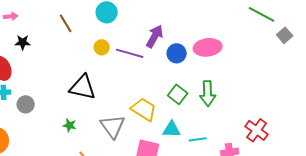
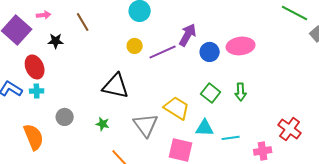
brown line: (66, 23) -> (83, 22), moved
purple line: (130, 53) -> (163, 52), turned -40
green arrow: (208, 93) -> (241, 92), size x0.7
gray circle: (26, 104) -> (65, 117), moved

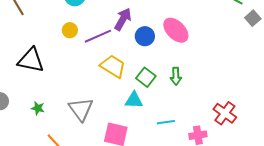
pink ellipse: (241, 46) -> (176, 30), turned 52
black triangle: (116, 86) -> (31, 60), moved
yellow trapezoid: (177, 108) -> (113, 66), moved
cyan triangle: (205, 128) -> (134, 100), moved

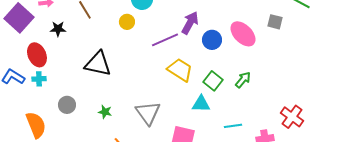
gray square: (253, 18) -> (275, 22), moved, turned -35
yellow circle: (70, 30) -> (127, 22), moved
green arrow: (176, 76) -> (243, 80), turned -138

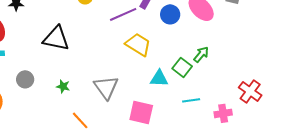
green square: (213, 81) -> (182, 67), moved

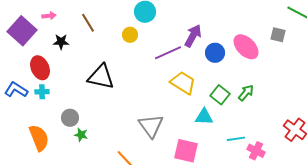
green square: (182, 67) -> (220, 95), moved
green star: (63, 86) -> (81, 135), moved
pink cross: (223, 113) -> (256, 151), moved, turned 36

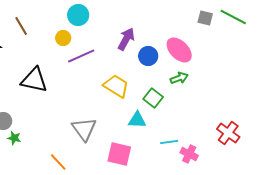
gray square: (278, 35) -> (205, 18), moved
purple line: (168, 53) -> (81, 56), moved
green arrow: (246, 93) -> (179, 78), moved, turned 30

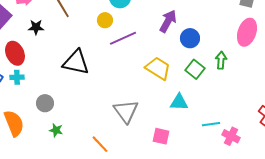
pink ellipse: (179, 50) -> (247, 32), moved, turned 64
green arrow: (179, 78) -> (221, 60), turned -66
green square: (153, 98) -> (195, 69), moved
green star: (14, 138) -> (56, 130), moved
pink square: (119, 154) -> (161, 136), size x0.7

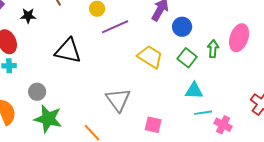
pink ellipse: (247, 32) -> (239, 38), moved
cyan triangle: (179, 102) -> (194, 91), moved
green star: (56, 130) -> (48, 119), size x2.0

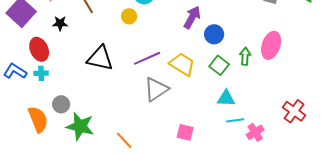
purple line: (115, 27) -> (147, 58), moved
gray circle: (37, 92) -> (61, 104), moved
gray triangle: (118, 100) -> (156, 89), moved, turned 32
pink cross: (223, 125) -> (255, 132), turned 30

